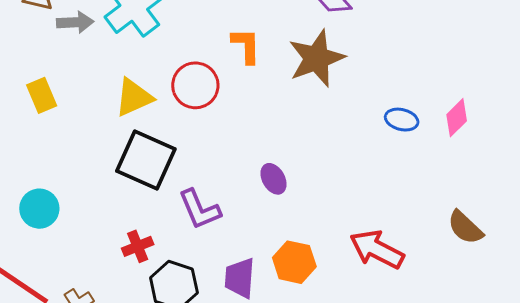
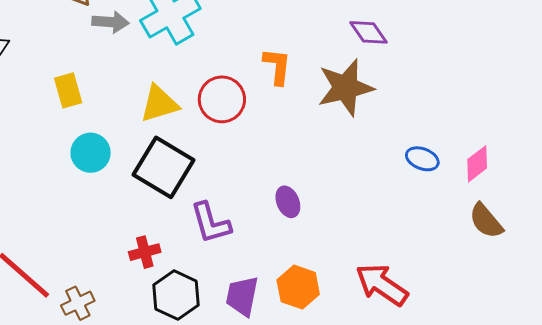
cyan circle: (39, 209) -> (91, 153), moved
brown semicircle: (465, 227) -> (486, 221), moved

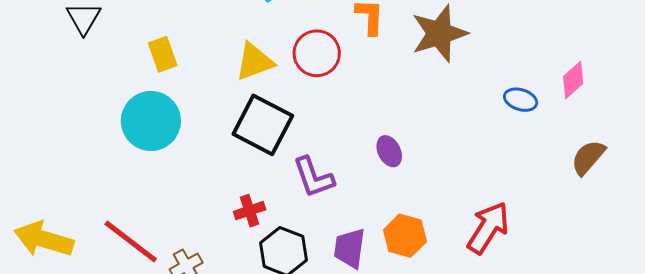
cyan circle: (91, 153) -> (151, 121), moved, size x1.5
pink diamond: (477, 164) -> (573, 80), moved
brown semicircle: (486, 221) -> (588, 157), turned 84
red arrow: (382, 285) -> (488, 228), turned 92

